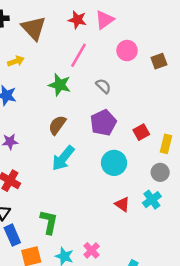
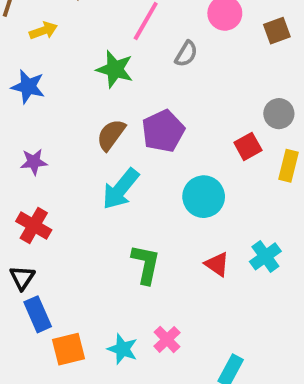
gray semicircle: (103, 86) -> (186, 54), moved, turned 77
purple pentagon: (103, 123) -> (163, 131), moved
gray circle: (160, 172) -> (279, 114), moved
green L-shape: (49, 222) -> (146, 264), moved

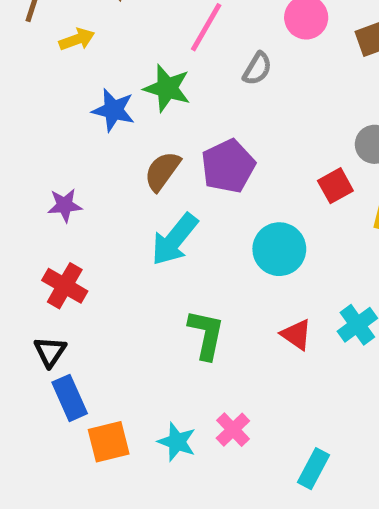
blue star: (28, 87) -> (113, 110), moved

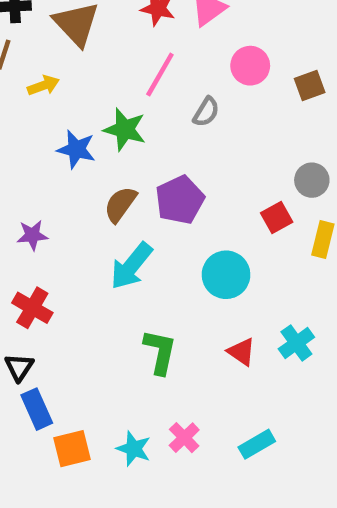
cyan rectangle: (313, 469) -> (257, 444), moved, turned 32

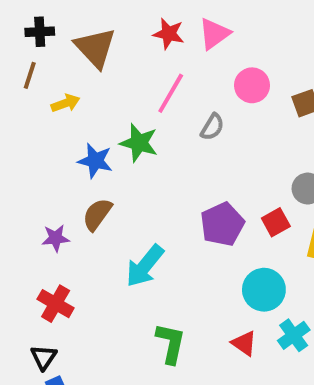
purple pentagon: (180, 200) -> (222, 224), moved
brown semicircle: (120, 204) -> (97, 214), moved
cyan circle: (226, 275) -> (264, 290), moved

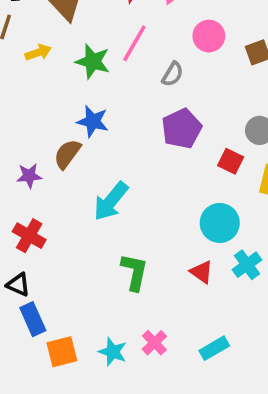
green star: (139, 143) -> (93, 61), moved
blue star: (95, 161) -> (93, 121), moved
red square: (276, 222) -> (231, 161), turned -35
purple pentagon: (222, 224) -> (182, 129), moved
black triangle: (44, 357) -> (18, 285), turned -40

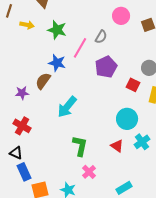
pink line: (134, 43) -> (80, 48), moved
yellow arrow: (38, 52) -> (27, 25), turned 32
pink cross: (154, 343) -> (89, 172), moved

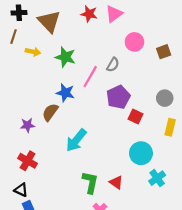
red square: (133, 85) -> (136, 116), moved
red triangle: (117, 146) -> (116, 182), moved

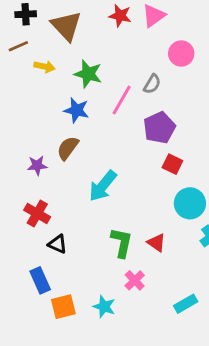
brown line: (13, 37) -> (18, 46), turned 48
blue star: (65, 93) -> (76, 110), moved
red square: (136, 116) -> (172, 164), moved
black triangle: (21, 190) -> (58, 244), moved

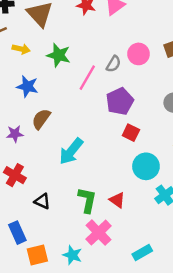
pink circle: (181, 54) -> (138, 54), moved
blue star: (76, 110) -> (27, 86), moved
black triangle: (58, 244) -> (42, 201), moved
pink cross: (135, 280) -> (99, 233), size x1.5

